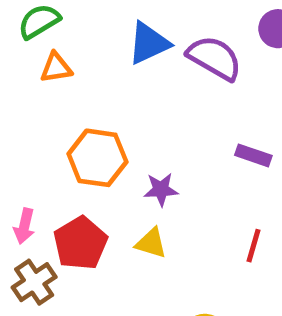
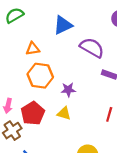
purple semicircle: (214, 58) -> (92, 48), moved
orange triangle: (56, 68) -> (33, 49), moved

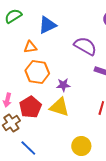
blue triangle: (63, 25) -> (47, 25), moved
yellow triangle: (64, 113) -> (59, 107), size x1.5

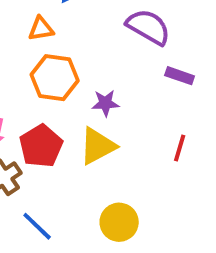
yellow triangle: (59, 107) -> (98, 146), turned -45
yellow circle: (81, 146) -> (119, 222), moved

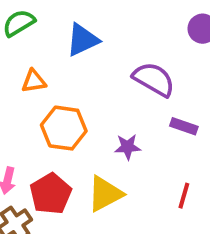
orange triangle: (41, 29) -> (34, 81), moved
purple star: (105, 103) -> (128, 147), moved

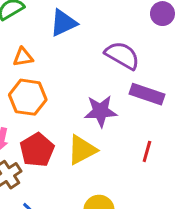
purple rectangle: (184, 126) -> (147, 94), size x1.5
orange hexagon: (64, 128) -> (28, 97), moved
purple star: (128, 147) -> (101, 111), size x1.5

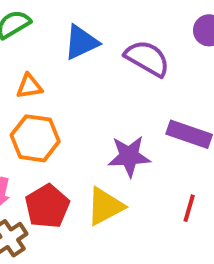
purple semicircle: (122, 55) -> (147, 58), moved

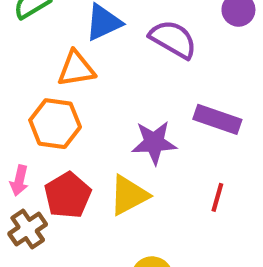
orange triangle: (29, 86) -> (76, 69), moved, size x1.4

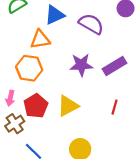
purple rectangle: (217, 119) -> (114, 66), turned -50
purple star: (154, 143) -> (81, 65), moved

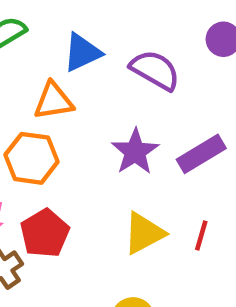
purple star: (81, 65) -> (135, 152), turned -30
yellow triangle: (68, 106) -> (144, 233), moved

